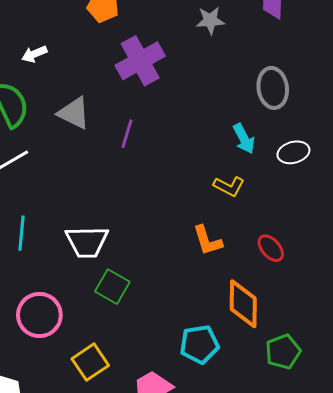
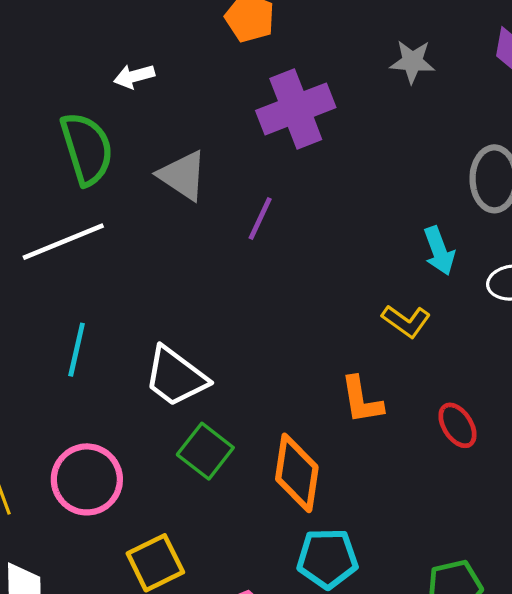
white trapezoid: (87, 242) -> (176, 377), turned 30
orange diamond: (243, 304) -> (297, 473), moved

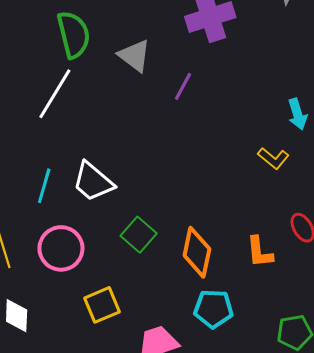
white line: (63, 242) -> (55, 94), turned -40
cyan line: (77, 350) -> (44, 186), moved
white trapezoid: (176, 377) -> (93, 182), moved
orange L-shape: (362, 400) -> (260, 252), moved

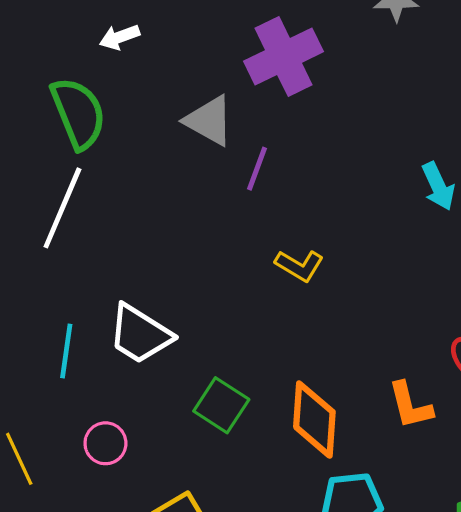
gray triangle: (135, 56) -> (209, 121), moved
yellow L-shape: (273, 158) -> (299, 266), moved
pink circle: (61, 248) -> (105, 443), size x0.6

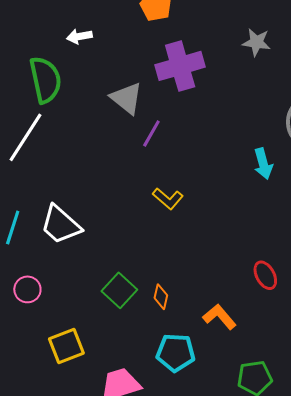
green square: (221, 405) -> (119, 290), moved
orange L-shape: (410, 405) -> (220, 317), moved, turned 144
orange diamond: (314, 420) -> (161, 297), size x0.5

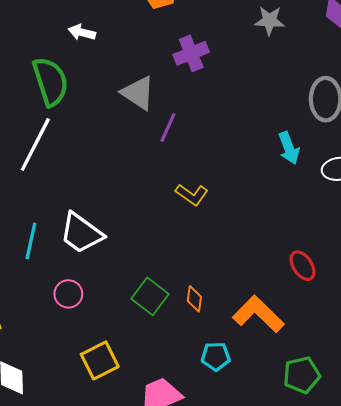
white arrow: (79, 36) -> (82, 32), turned 30
purple cross: (180, 66) -> (191, 53), size x0.7
pink circle: (27, 289) -> (68, 294), moved
orange L-shape: (220, 317) -> (258, 314), size x1.4
cyan pentagon: (176, 353) -> (216, 356), size x0.7

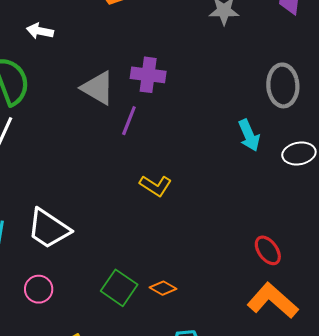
purple cross: (191, 53) -> (148, 75), moved, turned 32
orange diamond: (194, 299) -> (163, 288), turned -65
orange L-shape: (258, 314) -> (273, 301), moved

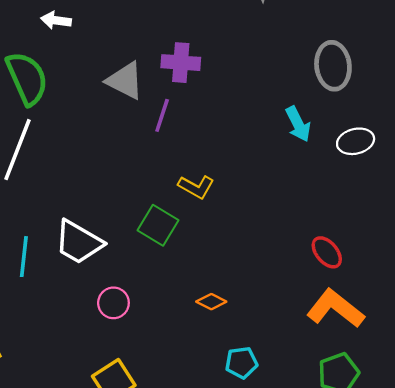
green square: (119, 288) -> (158, 225), moved
pink circle: (39, 289) -> (113, 303), moved

